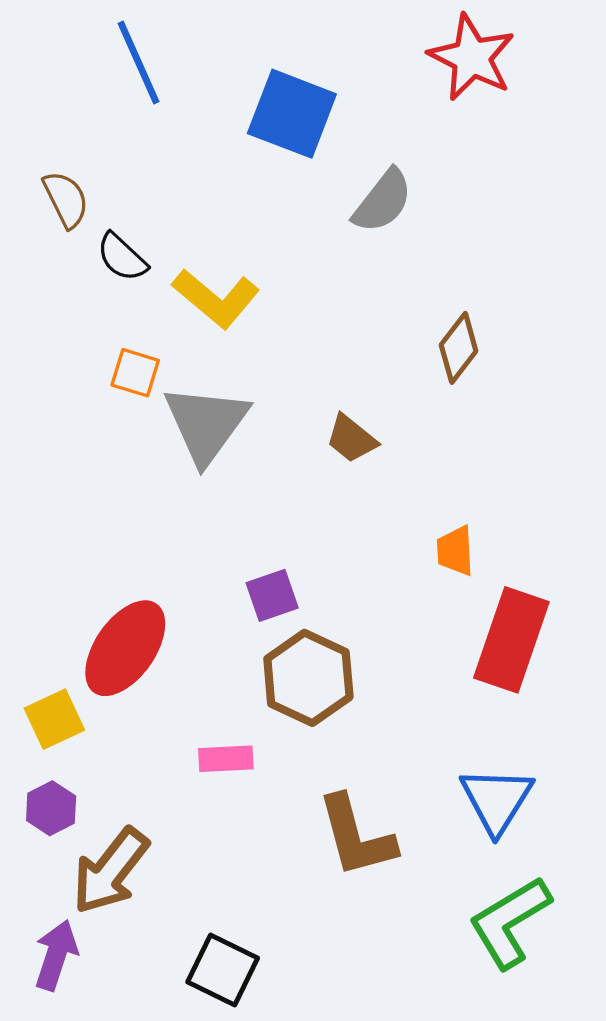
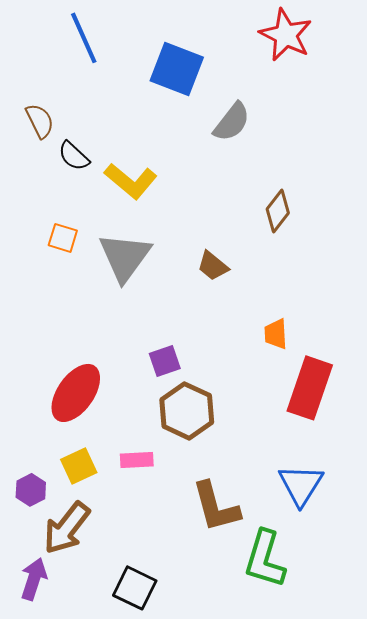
orange square: (135, 373) -> (63, 238), moved
yellow square: (54, 719) -> (79, 466), moved
green L-shape: (510, 922) -> (265, 559), moved, turned -42

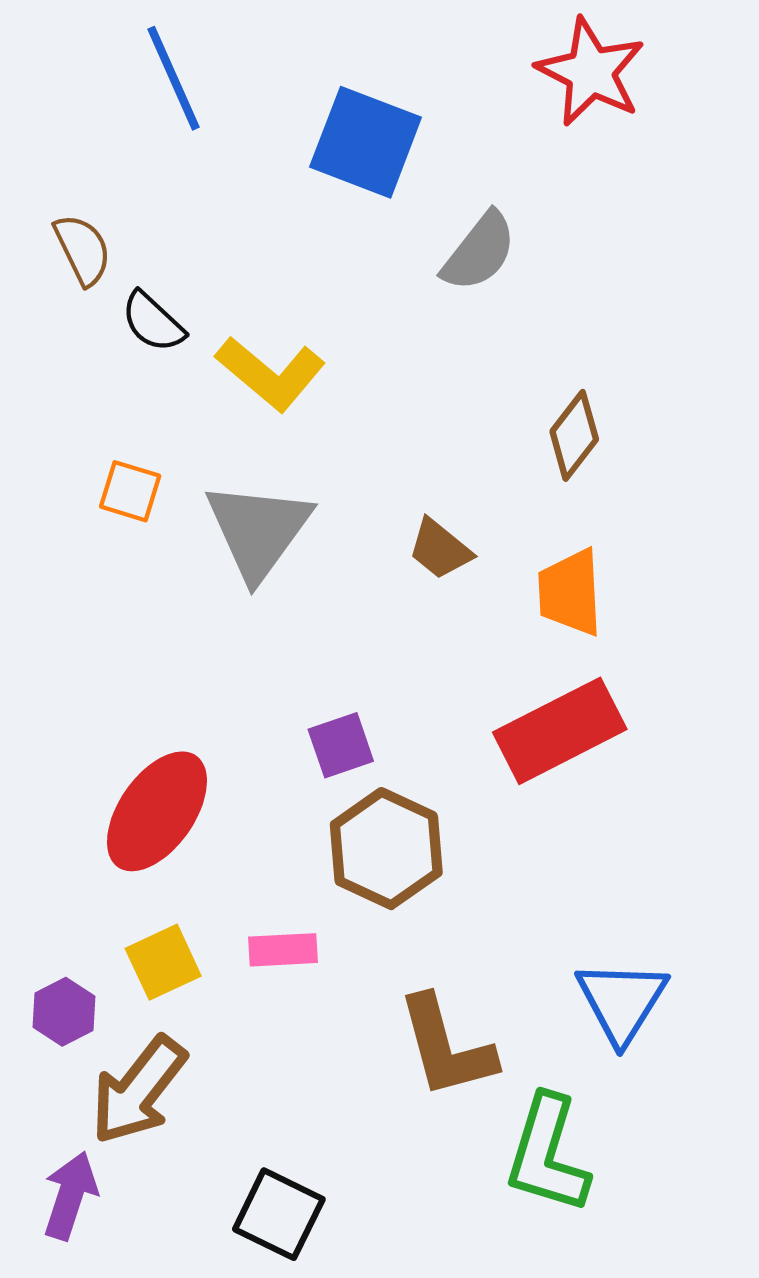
orange trapezoid: (276, 334) -> (570, 592), moved, size x1.4
red rectangle: (310, 388) -> (560, 731), moved, turned 44

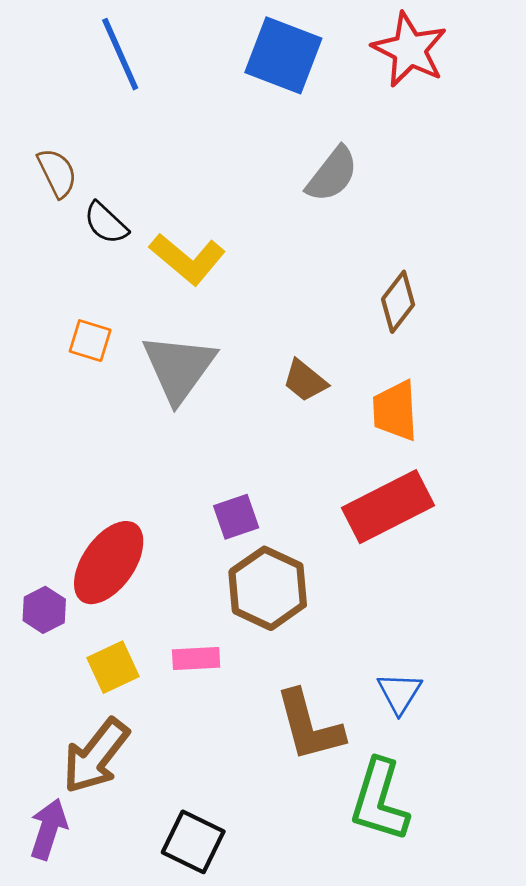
blue square: (366, 142) -> (283, 55), moved
blue triangle: (622, 1001) -> (399, 693), moved, size x0.7
purple hexagon: (64, 1012) -> (44, 610), moved

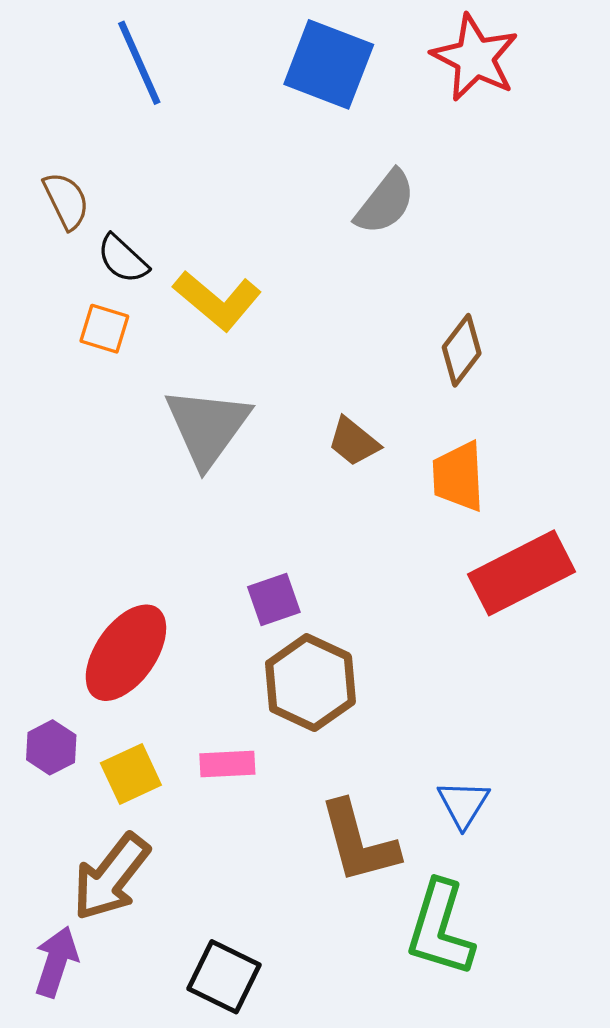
orange square: (90, 341) -> (104, 329), moved
red rectangle: (388, 507) -> (521, 573), moved
purple hexagon: (44, 610) -> (51, 747), moved

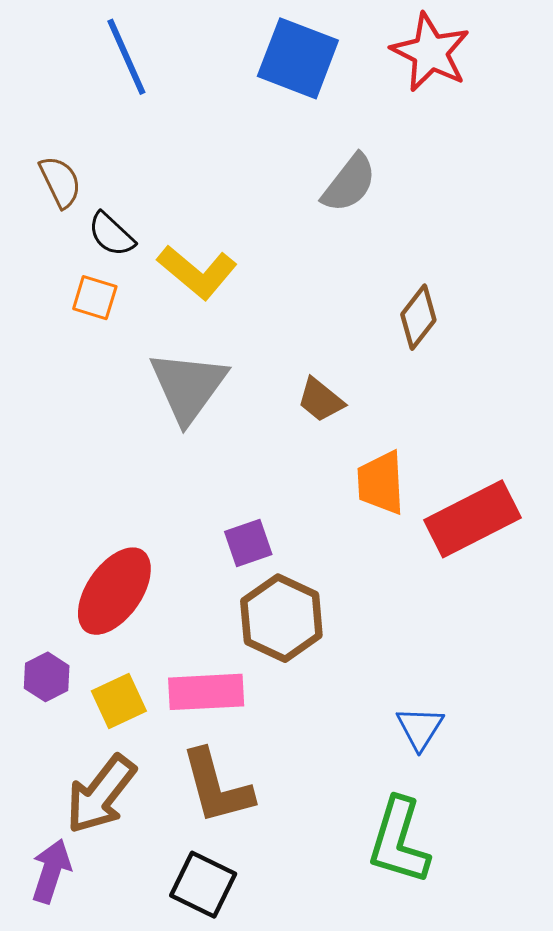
orange trapezoid: (458, 477) -> (381, 483), moved
pink rectangle: (227, 764) -> (206, 692), size x1.5
brown L-shape: (359, 842) -> (217, 787), moved

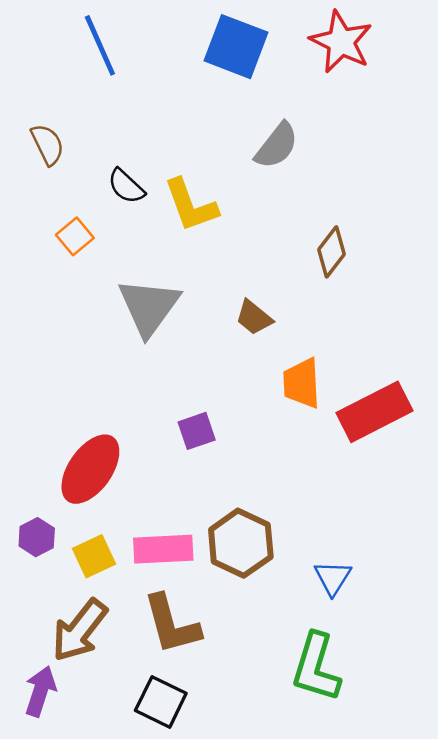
black semicircle: (111, 234) -> (126, 186), moved
yellow L-shape: (197, 272) -> (191, 205), moved, turned 30
orange square: (95, 298) -> (75, 236), turned 33
brown hexagon: (281, 618) -> (241, 543), moved

